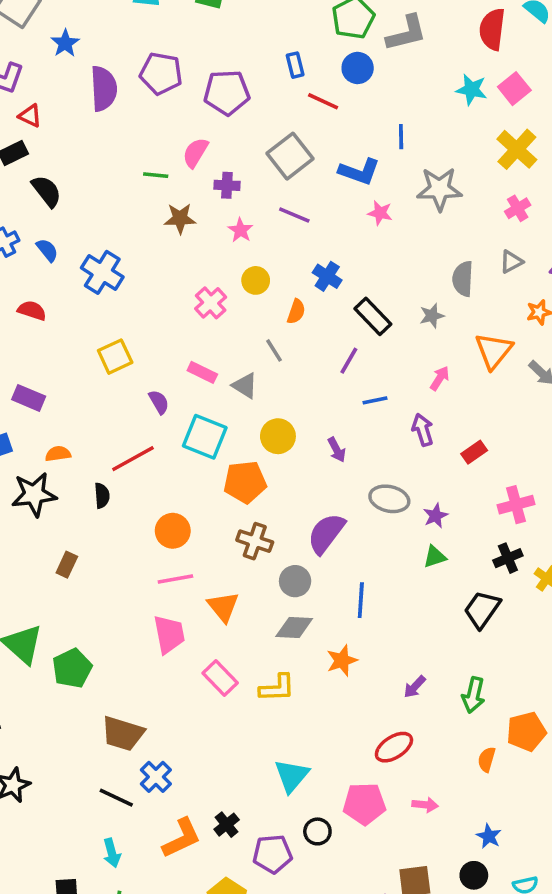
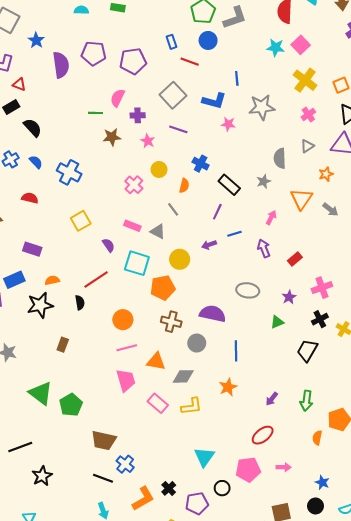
purple arrow: (337, 450) -> (209, 245), moved, turned 104
purple star: (435, 516) -> (289, 297), moved
purple semicircle: (326, 533) -> (213, 314), turned 70
orange triangle: (223, 607) -> (156, 361), turned -36
gray diamond: (294, 628) -> (183, 376), moved

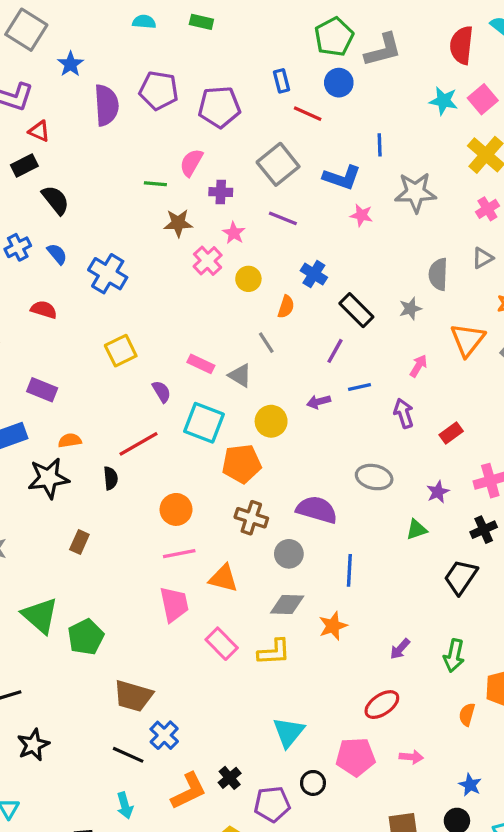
pink cross: (134, 185) -> (208, 261), moved
gray diamond: (183, 376) -> (287, 605), moved

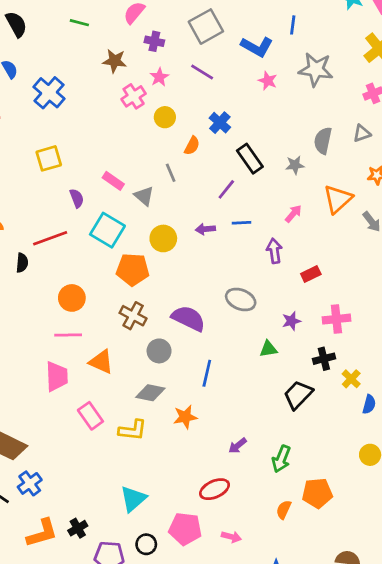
green line: (155, 184) -> (79, 23), moved

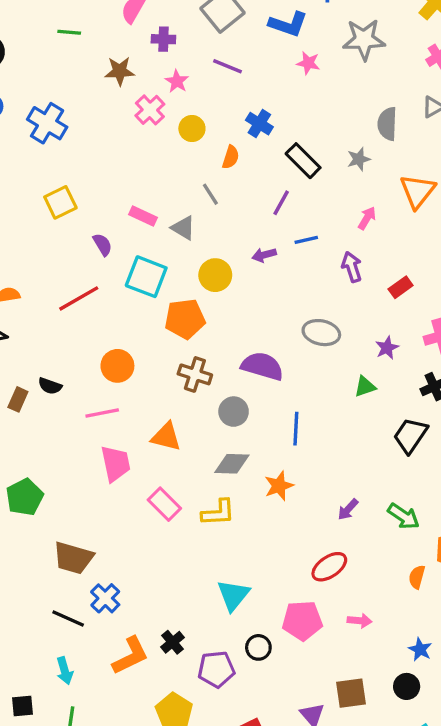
black semicircle: (22, 263) -> (50, 386), moved, turned 114
pink line: (68, 335) -> (102, 413), moved
green arrow: (281, 459) -> (404, 516), turned -68

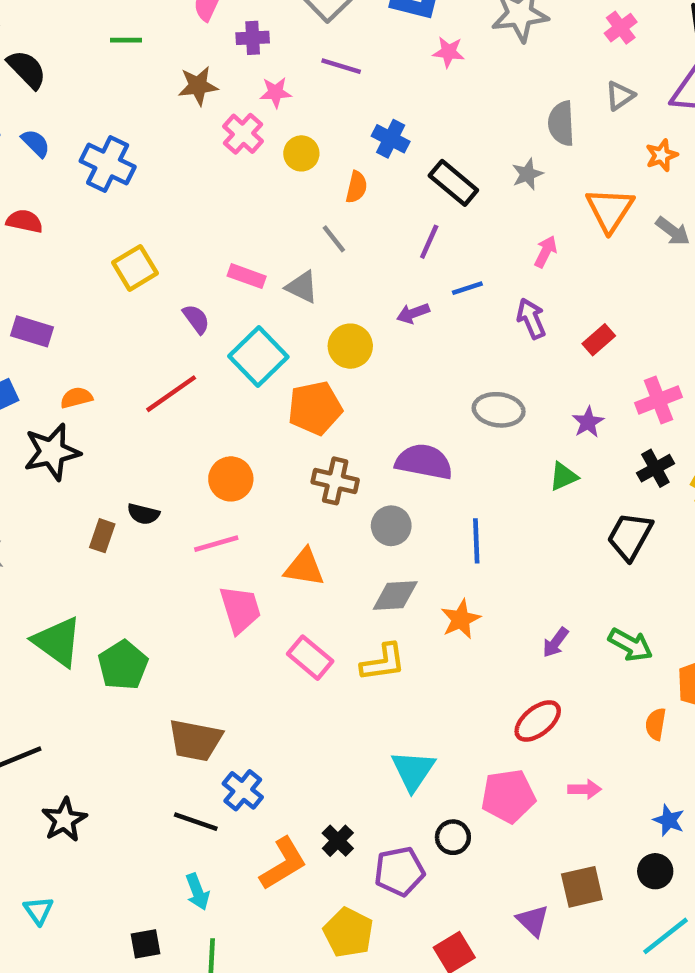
pink star: (177, 81) -> (276, 92), turned -30
cyan square: (146, 277) -> (258, 357), turned 30

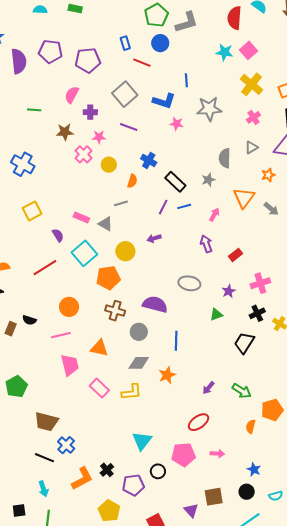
gray line: (334, 239) -> (121, 203), turned -72
blue line: (467, 288) -> (184, 206), moved

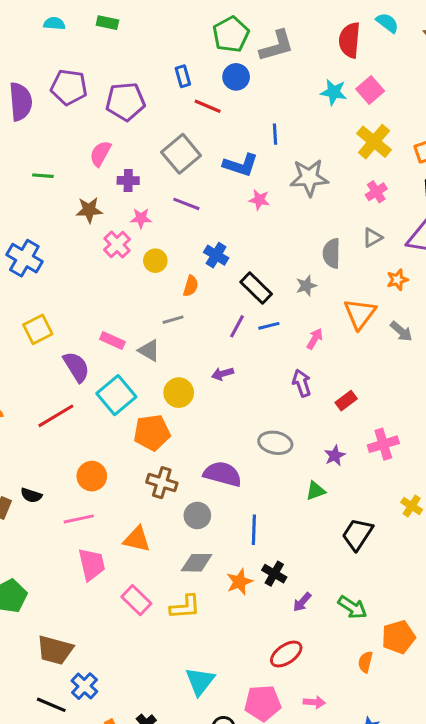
purple semicircle: (58, 235) -> (76, 367), size x1.5
black cross: (257, 313) -> (274, 574), moved, turned -35

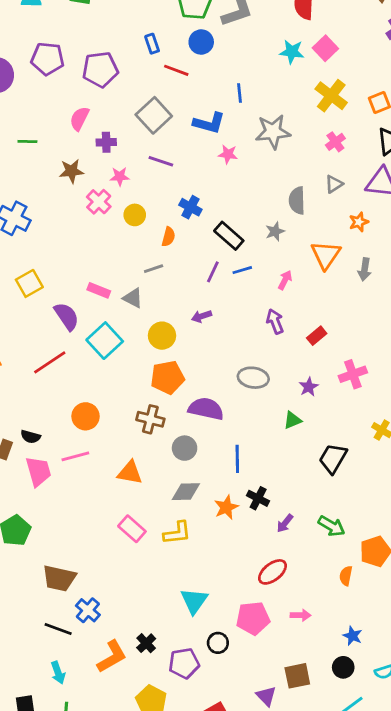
gray arrow: (401, 331) -> (365, 269), turned 60
orange pentagon: (152, 433) -> (167, 377), moved
pink trapezoid: (92, 564) -> (38, 471), moved

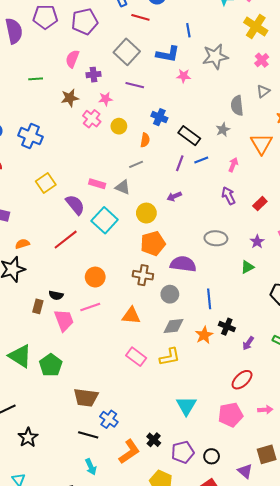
black circle: (218, 643) -> (212, 456), moved

